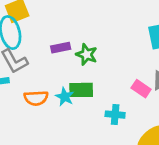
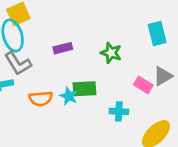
green star: (87, 54) -> (111, 53), moved

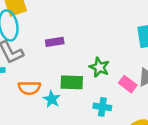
green star: (111, 53) -> (99, 67), moved
cyan star: (69, 96) -> (52, 99), moved

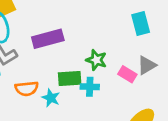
purple rectangle: (55, 42) -> (48, 39), size x1.6
cyan cross: (102, 107) -> (90, 87), moved

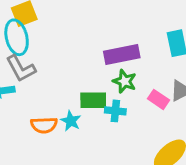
purple rectangle: (48, 39) -> (122, 55), moved
orange semicircle: (27, 89) -> (44, 125), moved

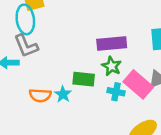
pink rectangle: (158, 99) -> (138, 84), size x1.6
cyan cross: (115, 111) -> (116, 92), moved

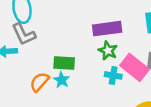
green rectangle: (84, 79) -> (64, 63), moved
orange semicircle: (40, 95) -> (39, 82), turned 130

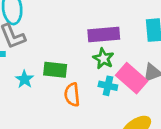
cyan star: (62, 80) -> (25, 79), moved
orange semicircle: (39, 82) -> (72, 95), moved, turned -50

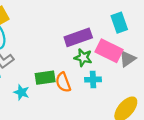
pink rectangle: (132, 78) -> (109, 51), moved
orange semicircle: (72, 95) -> (63, 82), moved

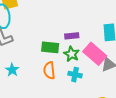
purple rectangle: (78, 37) -> (72, 36), size x0.6
green rectangle: (45, 78) -> (50, 47), moved

